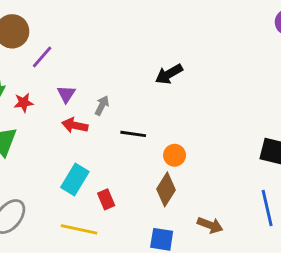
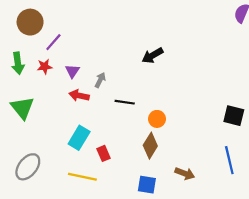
red star: (24, 103) -> (45, 67), moved

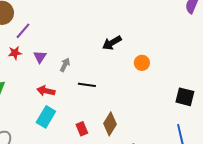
red arrow: (79, 96) -> (46, 91), moved
orange circle: (157, 119) -> (142, 63), moved
red rectangle: (104, 153) -> (82, 129), moved

